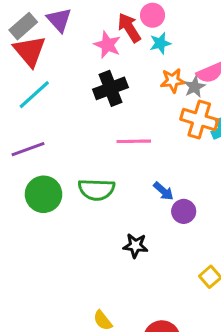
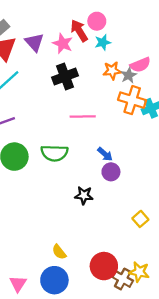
purple triangle: (59, 20) -> (34, 42), moved
purple circle: (184, 211) -> (111, 172), moved

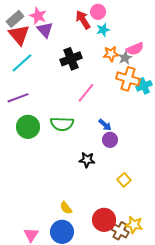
pink star: (63, 44) -> (38, 16), moved
pink line: (83, 117) -> (86, 93), turned -50
yellow square: (140, 219) -> (124, 180), moved

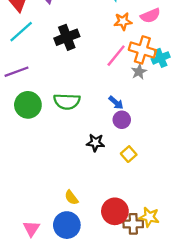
gray star: (125, 58) -> (139, 72), moved
black cross: (71, 59) -> (67, 37), moved
pink line: (86, 93) -> (116, 56), moved
yellow square: (124, 180) -> (129, 154), moved
brown cross: (120, 231) -> (133, 224), turned -30

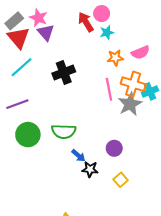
pink line: (116, 56) -> (109, 89), turned -50
gray star: (139, 72) -> (130, 104), size x1.6
blue arrow: (116, 103) -> (78, 156), moved

